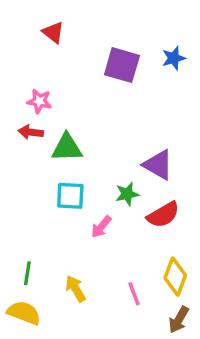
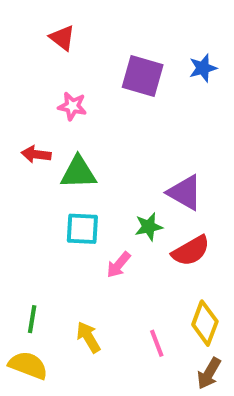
pink star: (39, 101) -> (72, 106), moved

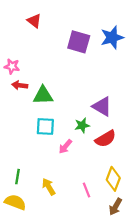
blue star: (203, 68) -> (112, 37), size x1.5
pink star: (72, 106) -> (12, 66), moved

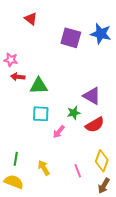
blue star: (112, 37) -> (101, 34), turned 30

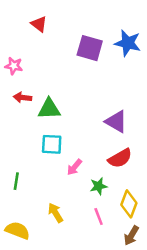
pink star: (11, 60) -> (14, 66), moved
green star: (74, 113) -> (99, 186), moved
green line: (16, 159) -> (16, 181), moved

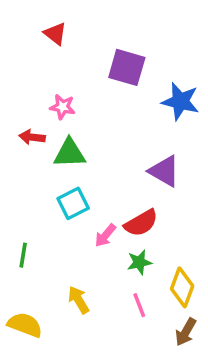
blue star: (128, 43) -> (180, 101), moved
pink star: (14, 66) -> (62, 107), moved
cyan square: (52, 144) -> (73, 203), turned -30
red semicircle: (120, 158) -> (141, 223), moved

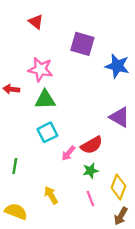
pink star: (62, 107) -> (40, 69), size x1.5
red arrow: (32, 137) -> (11, 89), moved
purple triangle: (164, 171) -> (120, 117), moved

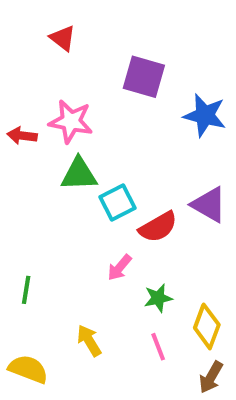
red arrow: (11, 89) -> (22, 136), moved
cyan square: (47, 132) -> (118, 203), moved
red semicircle: (92, 145) -> (158, 227), moved

